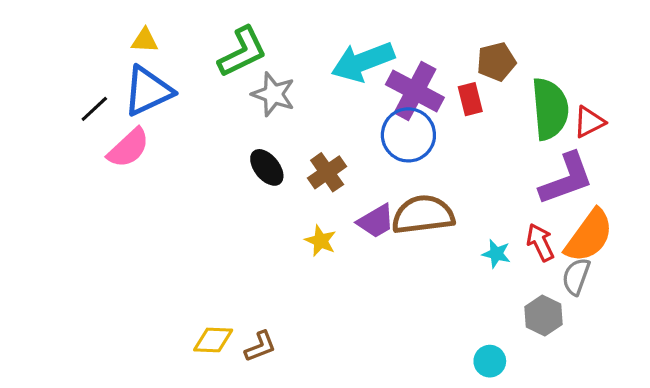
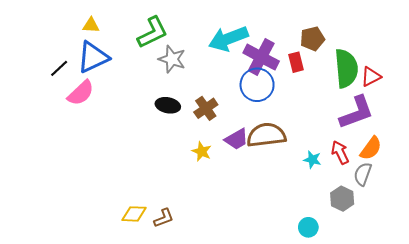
black ellipse: (267, 167) -> (168, 105), turned -40
orange semicircle: (589, 236) -> (371, 148), size x0.7

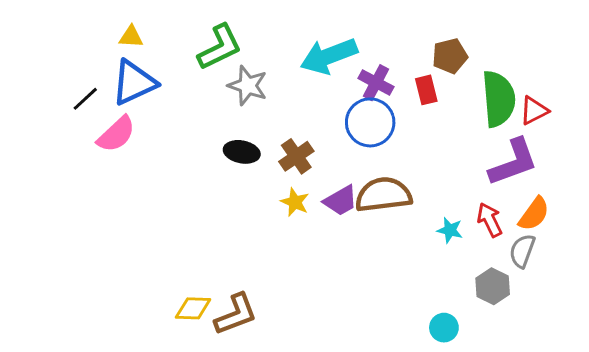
purple cross: (261, 57) -> (376, 83), size x0.7
yellow star: (202, 151) -> (295, 202), moved
brown L-shape: (164, 218) -> (236, 314), size x1.5

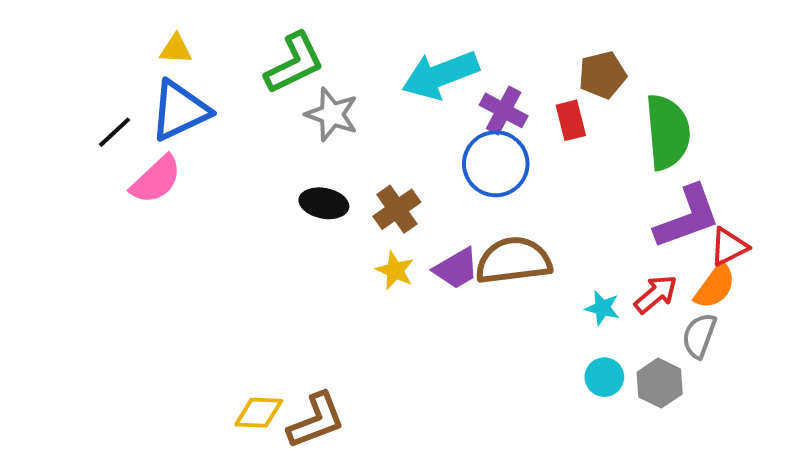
red triangle: (534, 111) -> (729, 247), moved
red arrow: (490, 220) -> (656, 294), turned 76
cyan circle: (444, 328) -> (604, 377), moved

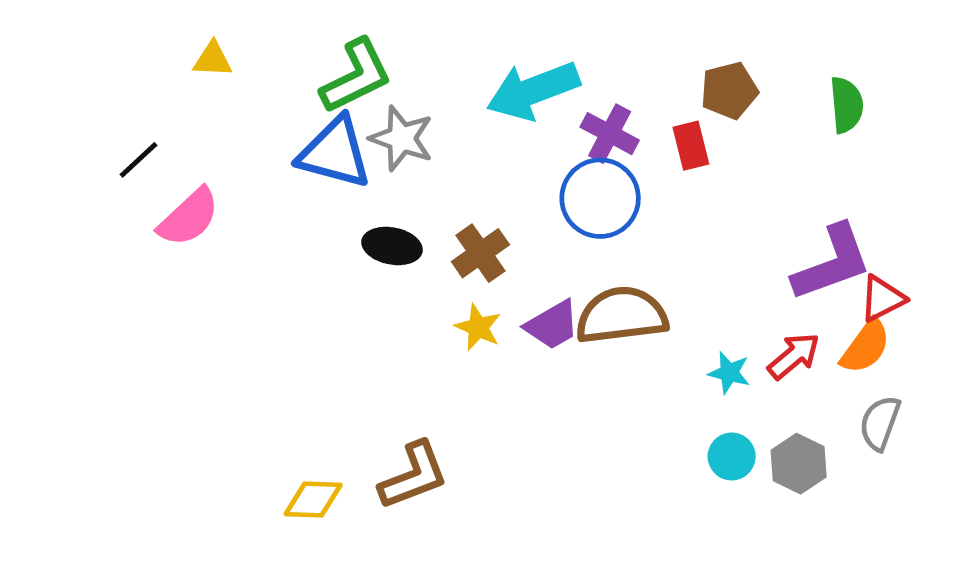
blue triangle: (180, 110) -> (335, 153), moved, turned 40
green semicircle: (668, 132) -> (846, 105), moved, size x0.6
gray semicircle: (699, 336) -> (880, 423), moved
brown L-shape: (316, 421) -> (414, 476), moved

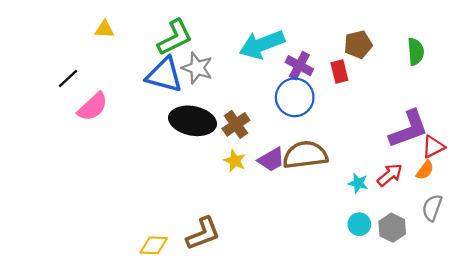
black ellipse: (392, 246) -> (193, 121), size x1.6
orange semicircle: (866, 346) -> (425, 170), size x0.7

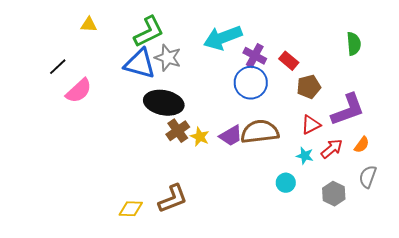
brown pentagon: (358, 45) -> (309, 87), moved
red rectangle: (339, 72) -> (289, 61), turned -36
brown cross: (236, 124) -> (178, 131), moved
red triangle: (433, 147) -> (311, 125), moved
cyan circle: (359, 224) -> (286, 183), moved

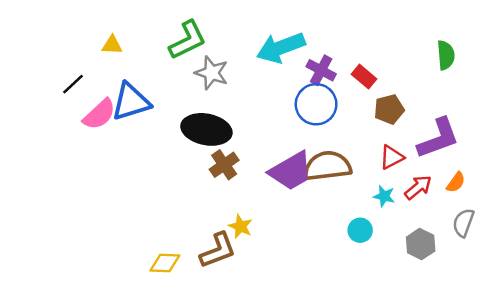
yellow triangle: (89, 25) -> (112, 45), moved
blue triangle: (140, 64) -> (131, 102), moved, turned -32
purple trapezoid: (231, 136) -> (291, 171), size x1.5
yellow star: (200, 137) -> (240, 226), moved

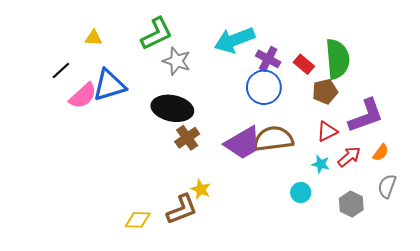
green semicircle: (446, 55) -> (338, 59), moved, size x1.6

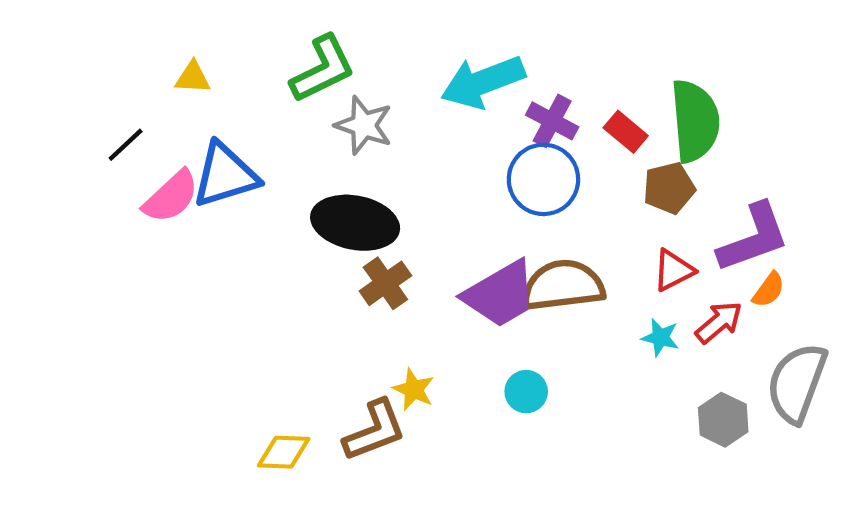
orange semicircle: (381, 153) -> (769, 290), moved
gray semicircle: (387, 186) -> (797, 383), size x1.6
cyan circle: (301, 192) -> (526, 392), moved

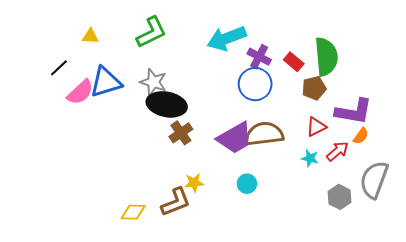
gray star: (364, 125) -> (153, 82), moved
purple L-shape: (753, 238) -> (354, 112), turned 30
yellow star: (414, 389) -> (194, 183), turned -30

